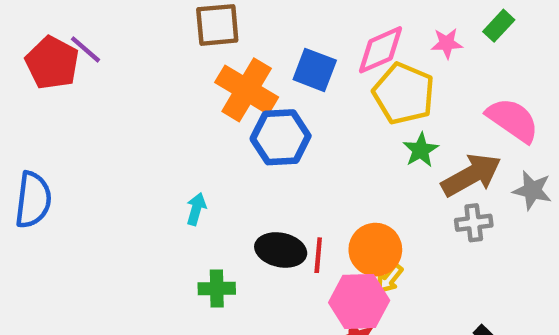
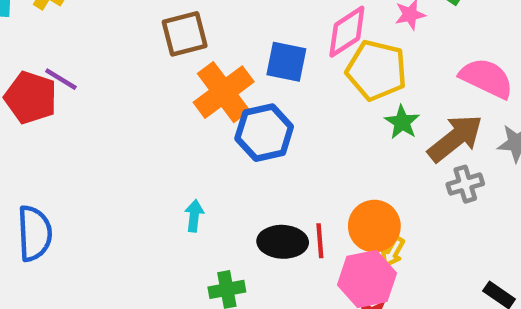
orange cross: (247, 90) -> (224, 92), turned 32

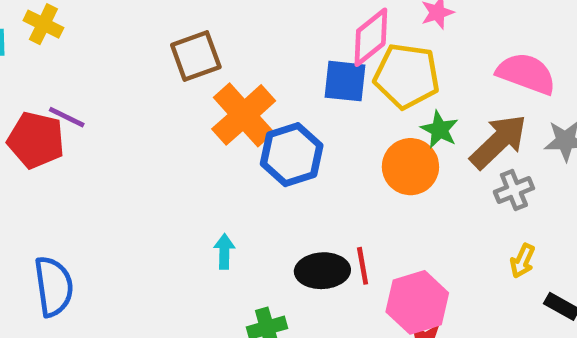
blue square: (286, 62) -> (345, 81), moved
orange circle: (374, 226) -> (410, 167), moved
yellow arrow: (393, 252) -> (523, 261), moved

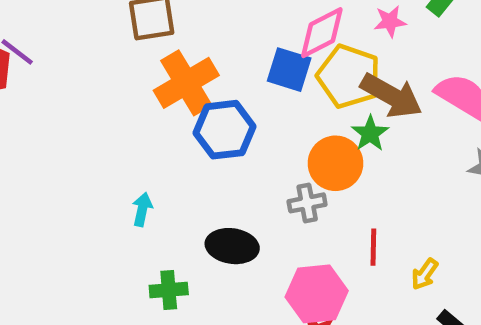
brown arrow: (498, 142) -> (391, 96), moved, turned 62
gray cross: (514, 190) -> (307, 203), moved
red line: (363, 266) -> (373, 247), moved

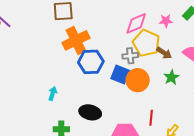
blue square: (289, 70) -> (120, 75), moved
brown arrow: (391, 96) -> (164, 53), size x0.6
green star: (370, 133) -> (171, 77), moved
gray cross: (307, 203) -> (130, 56), moved

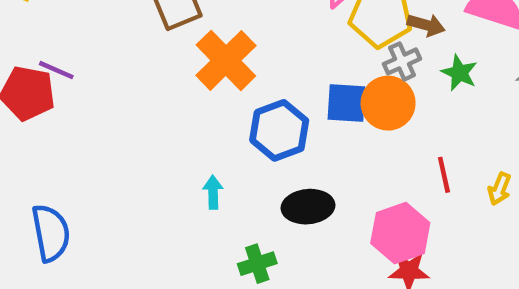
gray cross: (130, 56) -> (402, 61), moved
blue hexagon: (91, 62) -> (279, 130), moved

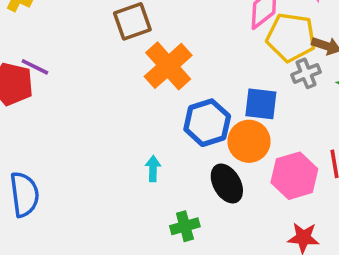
orange circle: (388, 103) -> (249, 141), moved
black ellipse: (308, 207) -> (227, 184), turned 63
pink hexagon: (400, 233) -> (294, 176), moved

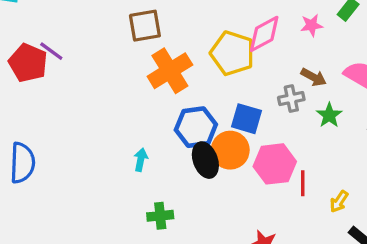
yellow pentagon: (291, 37) -> (232, 53), moved
pink hexagon: (294, 176) -> (275, 164), moved
black ellipse: (227, 184) -> (205, 160), moved

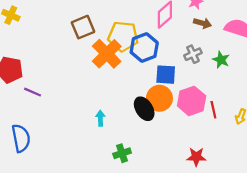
purple line: (51, 51) -> (33, 92), moved
yellow pentagon: (232, 53) -> (123, 36), moved
brown arrow: (314, 77) -> (203, 23), moved
blue hexagon: (196, 127) -> (144, 48), moved

